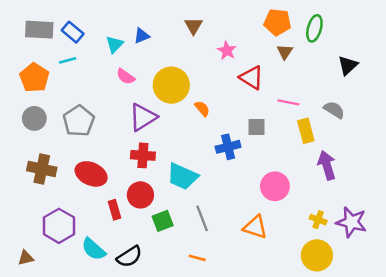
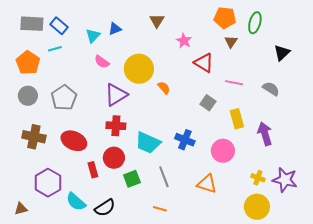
gray square: (256, 127) -> (208, 103), turned 35
yellow rectangle: (306, 131) -> (237, 119), moved
blue cross: (228, 147) -> (185, 140), moved, turned 36

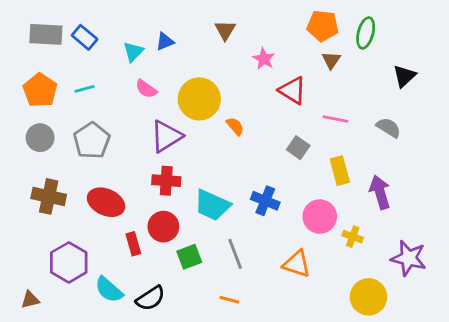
cyan line: (55, 49) -> (85, 89), moved
yellow cross: (258, 178) -> (353, 237), moved

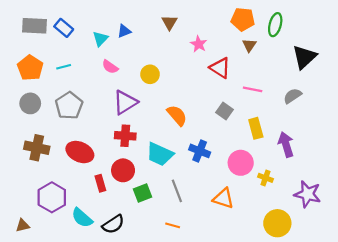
black triangle: (404, 76) -> (304, 57), size x1.4
yellow circle: (199, 99) -> (150, 74), size x0.6
orange semicircle: (235, 126) -> (177, 115), moved, size x1.5
gray semicircle: (389, 128) -> (292, 96), turned -66

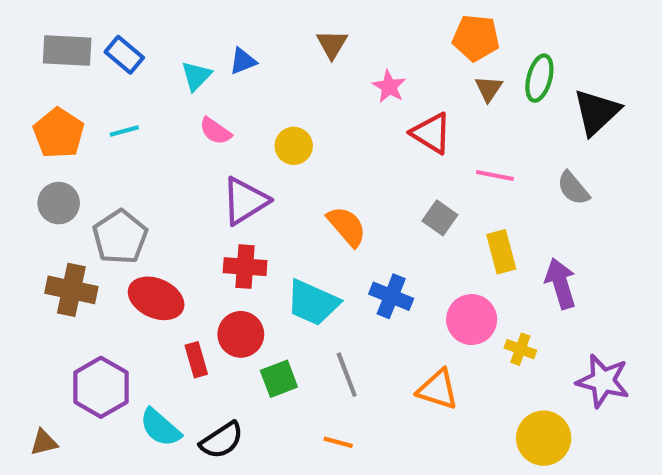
green ellipse: (275, 25) -> (539, 78), moved
gray semicircle: (292, 96) -> (573, 188), turned -96
gray pentagon: (69, 106) -> (120, 237), moved

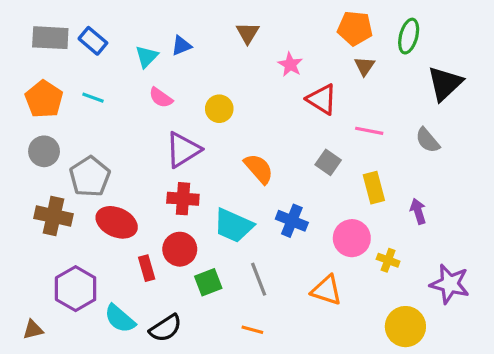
green ellipse: (539, 78) -> (409, 36), moved
cyan line: (124, 131) -> (93, 98), turned 35
purple arrow: (561, 284) -> (418, 211), size x0.7

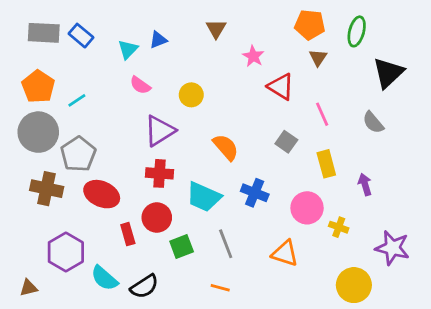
cyan line: (93, 98) -> (77, 100), moved, turned -54
pink line: (369, 131) -> (322, 114), turned 55
gray circle: (44, 151) -> (38, 132), size x1.5

